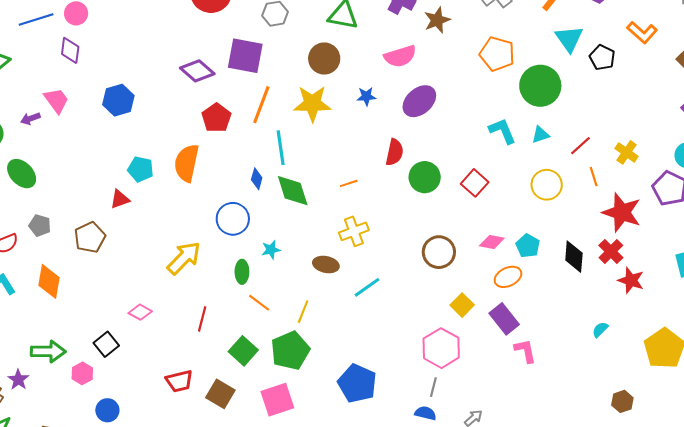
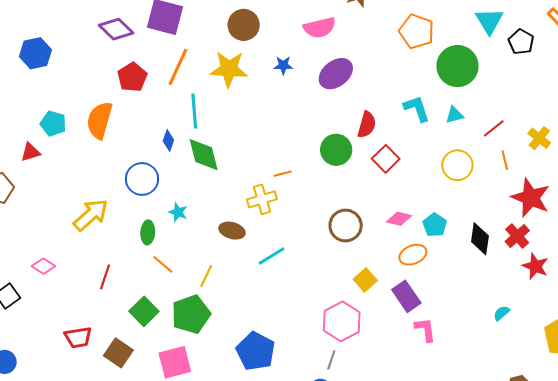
red semicircle: (395, 152) -> (367, 125), moved
orange line: (349, 183) -> (283, 174), moved
cyan star: (271, 250) -> (178, 212), turned 30

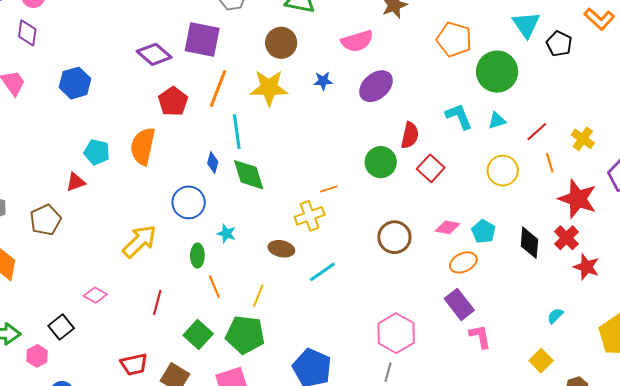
orange line: (163, 264) -> (214, 287), turned 30
yellow square: (365, 280) -> (541, 361), moved
green pentagon: (191, 314) -> (245, 335), turned 30

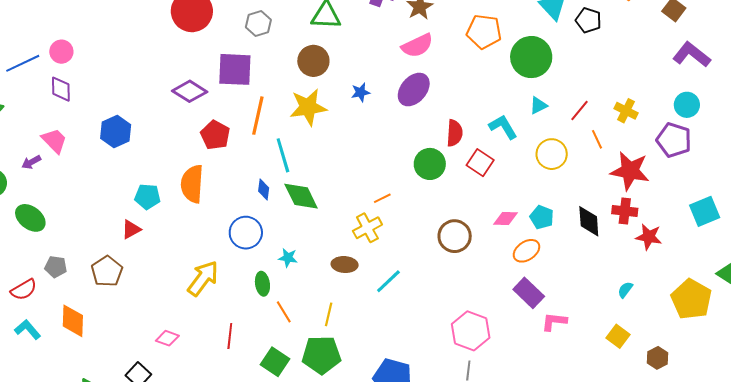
pink semicircle: (357, 41) -> (417, 46), moved
cyan L-shape: (459, 116) -> (503, 127), moved
red cross: (566, 238) -> (625, 211), turned -30
pink L-shape: (480, 336) -> (554, 322), turned -64

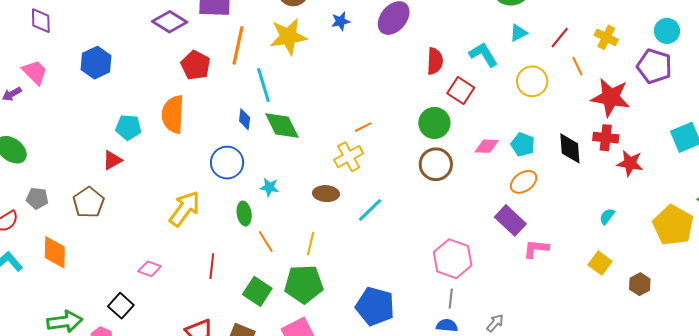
green circle: (430, 164) -> (434, 123), moved
orange ellipse: (526, 251) -> (524, 182), moved

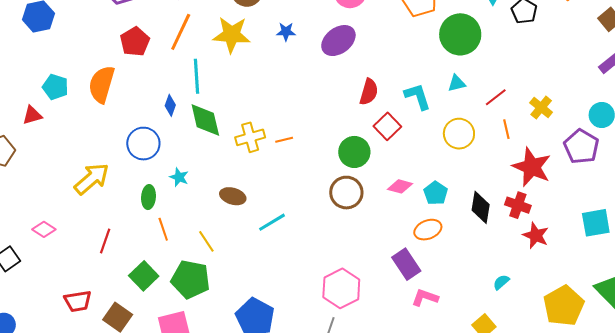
yellow cross: (349, 157) -> (250, 137), moved
yellow line: (311, 244) -> (206, 241), turned -60

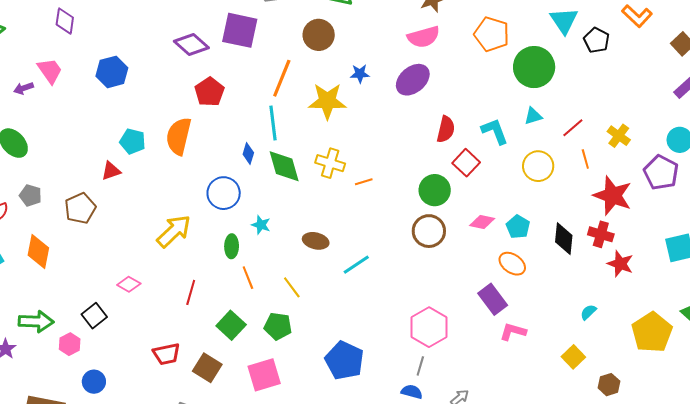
orange line: (181, 32) -> (282, 78), moved
yellow star: (232, 35) -> (327, 101), moved
yellow cross: (250, 137) -> (330, 163), moved, turned 36
orange ellipse: (428, 230) -> (512, 264), turned 60
green pentagon: (191, 279) -> (278, 326), size x0.7

